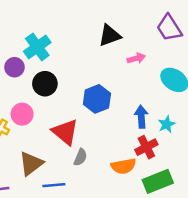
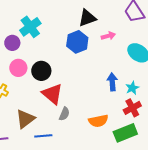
black circle: (45, 84) -> (41, 71), moved
blue hexagon: (97, 99) -> (77, 42), moved
pink circle: (22, 114) -> (18, 68), moved
red cross: (146, 147) -> (132, 108), moved

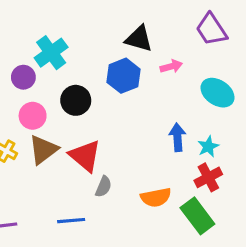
black triangle: (87, 18) -> (139, 39), turned 36
black circle: (41, 71) -> (76, 100), moved
brown triangle: (25, 119) -> (43, 150), moved
green rectangle: (125, 133) -> (197, 216), turned 75

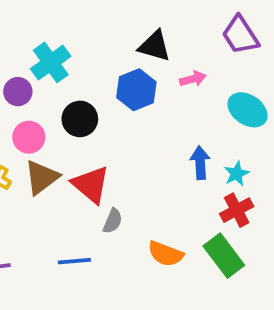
orange semicircle: (156, 197) -> (166, 254), moved, turned 32

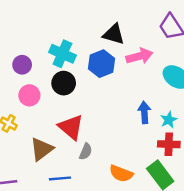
cyan cross: (51, 62) -> (62, 54), moved, turned -30
pink arrow: (193, 79) -> (139, 56), size x1.5
brown triangle: (42, 177) -> (42, 149), moved
red cross: (237, 210) -> (169, 144), turned 30

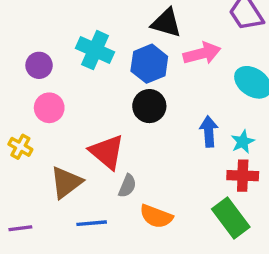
black circle: (64, 83) -> (149, 106), moved
orange semicircle: (121, 174) -> (156, 216), moved

